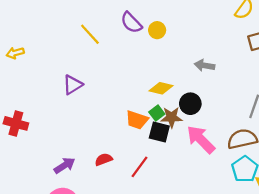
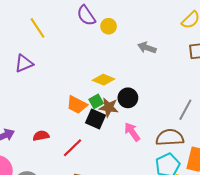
yellow line: (90, 34) -> (37, 28), moved
gray arrow: (204, 65) -> (147, 48), moved
pink arrow: (201, 139) -> (132, 132), size x0.7

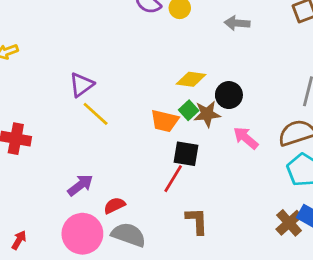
yellow line: (37, 28) -> (96, 114), moved
black square: (96, 119) -> (186, 154), moved
red semicircle: (41, 136) -> (114, 205), moved

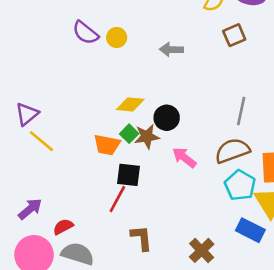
brown cross: (289, 223) -> (202, 250), moved

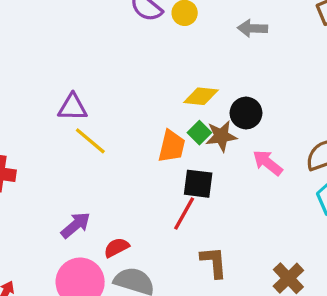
purple triangle: (27, 114) -> (73, 107), turned 40
orange trapezoid: (107, 145) -> (172, 146), turned -88

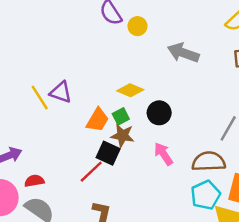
gray arrow: (252, 28) -> (183, 53), size x1.4
purple triangle: (73, 107) -> (61, 92), moved
brown star: (221, 136) -> (123, 136), moved

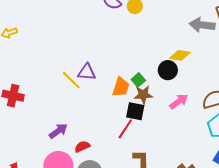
gray arrow: (183, 53) -> (202, 25), moved
yellow diamond: (130, 90) -> (180, 55), moved
pink arrow: (163, 154) -> (179, 102), turned 102

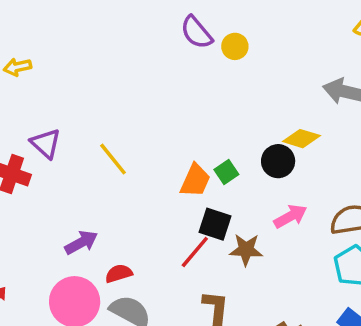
purple triangle: (87, 72) -> (46, 143), moved, turned 30
brown star: (143, 95) -> (246, 250), moved

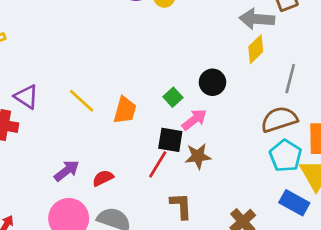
yellow diamond: (301, 139) -> (256, 49), moved, turned -52
orange trapezoid: (195, 181) -> (125, 110), moved
pink arrow: (290, 216) -> (194, 120), moved
red semicircle: (119, 273) -> (103, 178), moved

